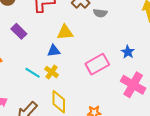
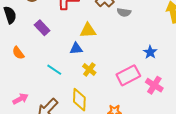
pink rectangle: (97, 64) -> (128, 75), moved
yellow cross: (52, 72) -> (89, 69), moved
pink cross: (133, 85) -> (154, 85), size x0.7

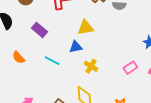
cyan line: (54, 70) -> (52, 61), moved
pink rectangle: (128, 75) -> (130, 68), size x0.6

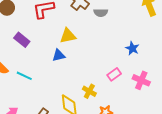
cyan line: (52, 61) -> (24, 76), moved
yellow cross: (91, 66) -> (89, 91), moved

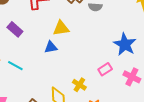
blue star: (132, 48) -> (125, 44), size x1.6

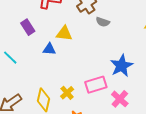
purple rectangle: (15, 29) -> (28, 27), moved
pink rectangle: (105, 69) -> (96, 85), size x1.5

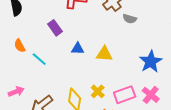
yellow triangle: (64, 33) -> (104, 54), moved
pink rectangle: (96, 85) -> (125, 95), moved

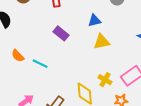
purple rectangle: (55, 28) -> (61, 33), moved
blue triangle: (78, 49) -> (95, 21), moved

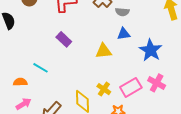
blue triangle: (95, 21) -> (124, 34), moved
orange semicircle: (18, 56) -> (20, 82), moved, turned 128

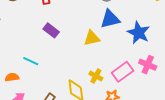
blue triangle: (124, 34) -> (110, 19), size x1.5

